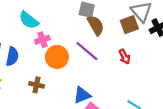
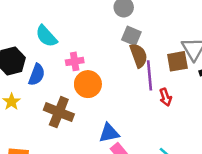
cyan semicircle: (29, 20) -> (46, 36), moved
purple line: (87, 51) -> (150, 75), moved, turned 35
brown cross: (36, 85) -> (59, 112), size x1.6

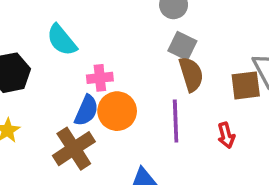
blue semicircle: (37, 75) -> (86, 110), moved
purple line: (150, 75) -> (176, 121), moved
brown cross: (59, 112) -> (74, 149), turned 32

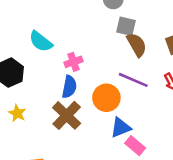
orange circle: (117, 111) -> (106, 98), moved
purple line: (176, 121) -> (133, 80), turned -52

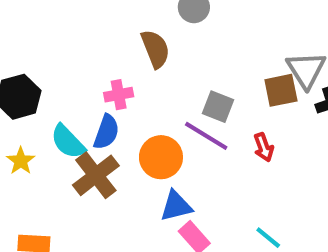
gray square: (126, 26) -> (218, 107), moved
cyan semicircle: (41, 41) -> (68, 142), moved
brown semicircle: (137, 45) -> (155, 49), moved

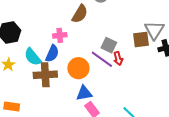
brown semicircle: (155, 49) -> (80, 14), turned 48
red arrow: (264, 147) -> (118, 58), moved
brown cross: (96, 175) -> (45, 75), turned 30

